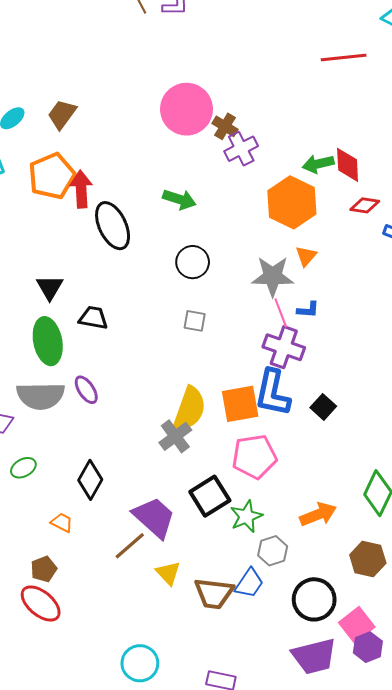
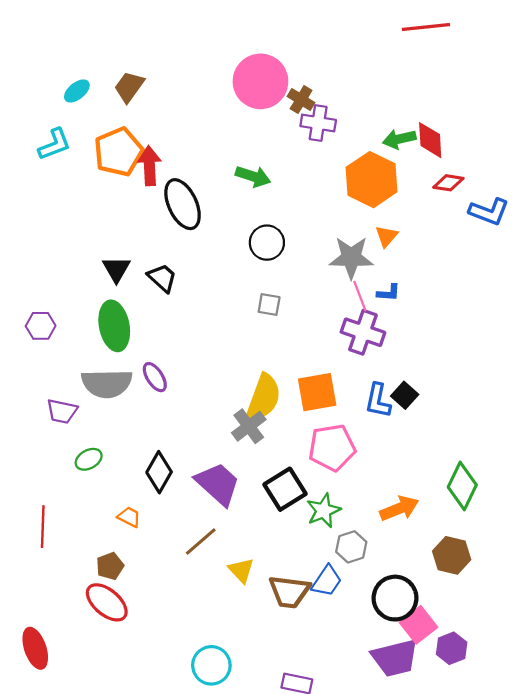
purple cross: (241, 149) -> (318, 123), turned 36
black trapezoid: (93, 318) -> (162, 278), moved, turned 32
blue L-shape: (273, 393) -> (378, 401), moved, size x0.7
purple trapezoid: (154, 517) -> (218, 484), moved
pink square: (357, 625) -> (418, 625), moved

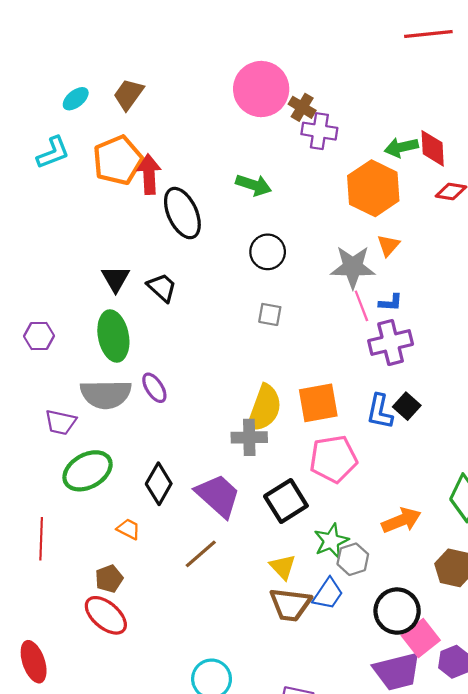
purple cross: (363, 332) -> (391, 342), moved, turned -33
gray cross: (249, 426) -> (249, 437), turned 36
green ellipse: (89, 459) -> (88, 471), size x1.8
green star: (323, 511) -> (331, 541), moved
yellow triangle: (241, 570) -> (283, 567), moved

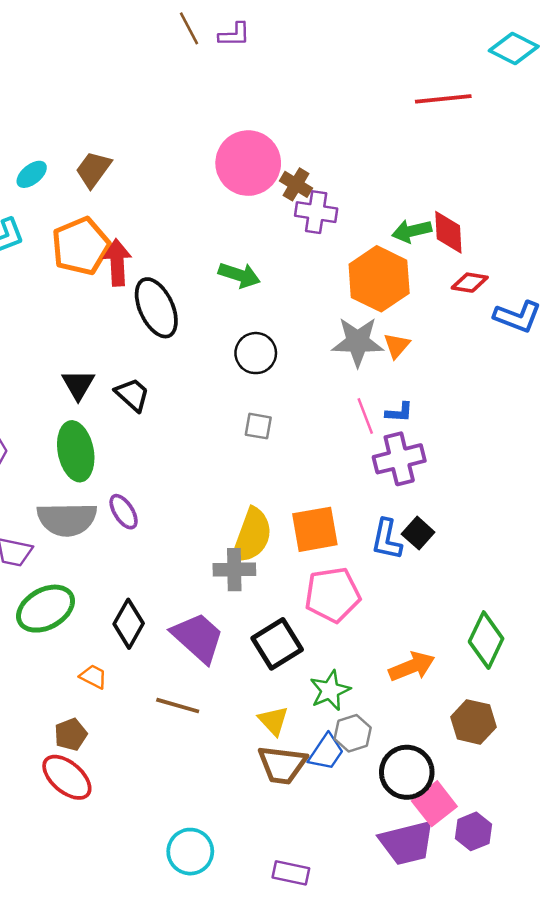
gray star: (353, 267) -> (358, 342), moved
brown line: (201, 554) -> (178, 706), turned 57
gray hexagon: (353, 559) -> (353, 733), moved

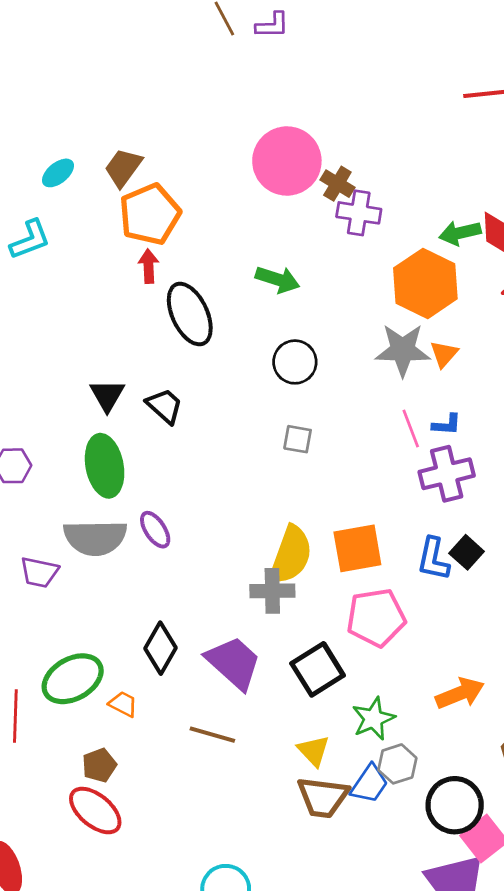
orange pentagon: (81, 246) -> (150, 214), moved
red arrow: (117, 262) -> (148, 266), size x0.7
green ellipse: (46, 609) -> (73, 679), moved

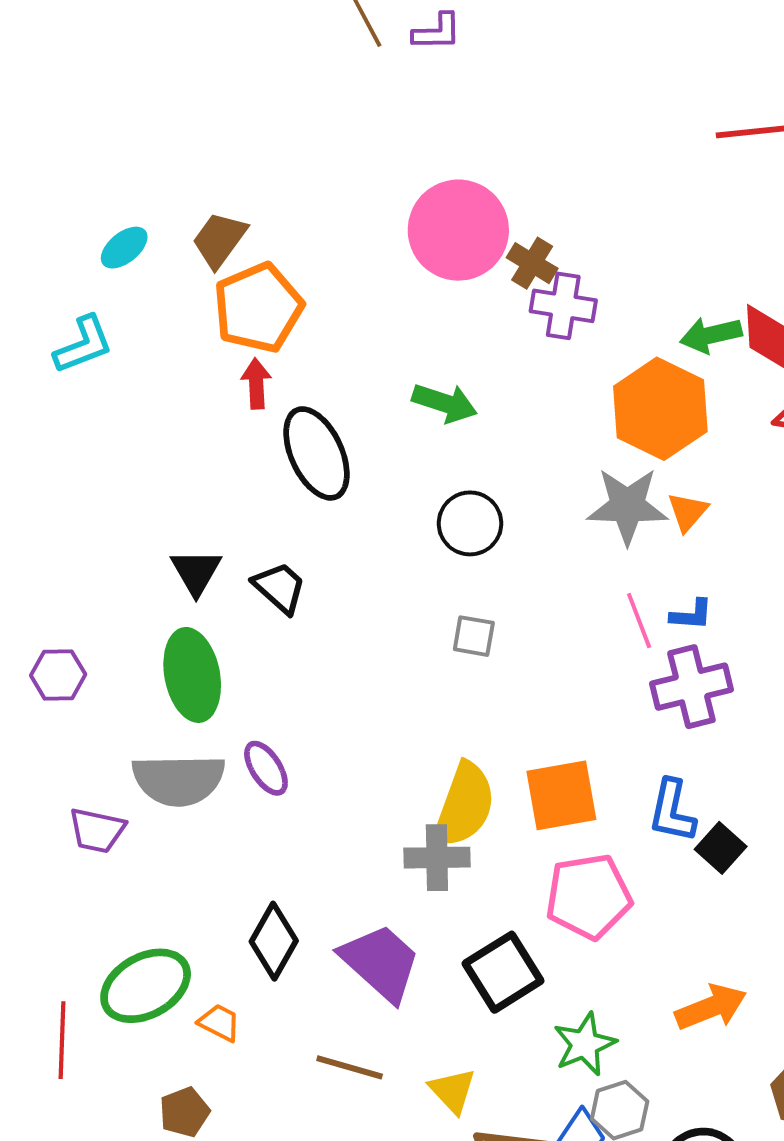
black square: (467, 552) -> (721, 848), moved
yellow triangle: (314, 751) -> (452, 1091), moved

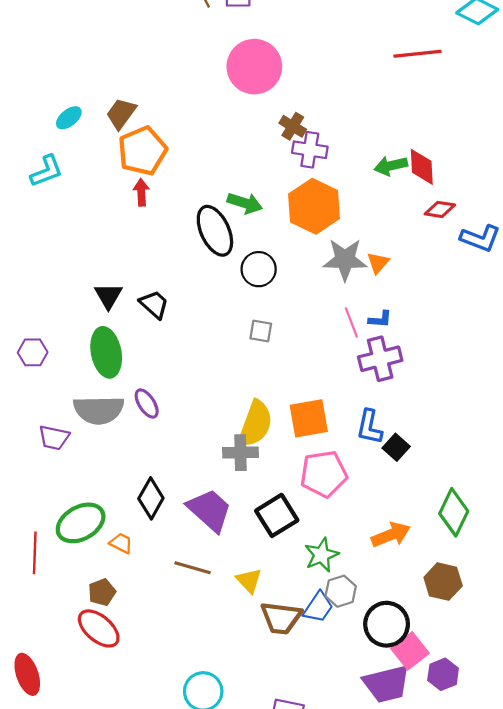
pink circle: (458, 230) -> (254, 67), moved
orange hexagon: (660, 409) -> (314, 206), moved
black ellipse: (317, 453) -> (215, 231), moved

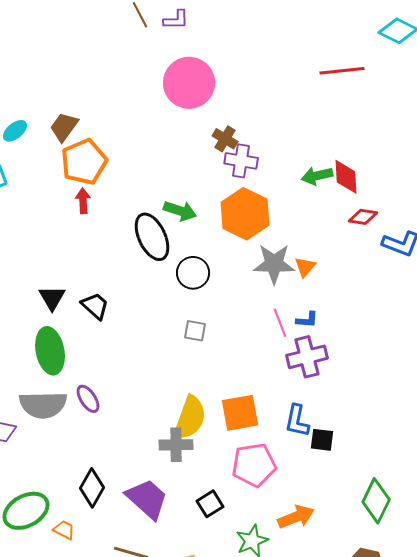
black square: (396, 447) -> (322, 440), turned -35
black square: (277, 515) -> (210, 504), size x0.7
orange arrow: (391, 535) -> (296, 517), moved

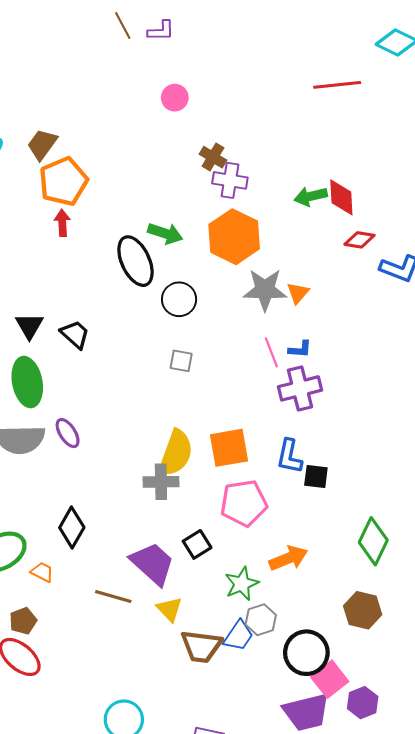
pink circle: (189, 83) -> (175, 98), size x0.5
purple trapezoid: (147, 499) -> (152, 564), moved

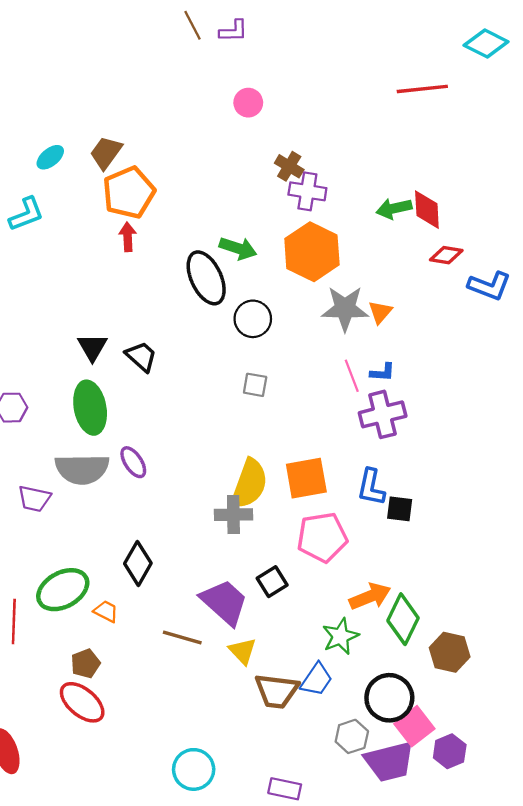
green diamond: (373, 541) -> (403, 619), moved
green star: (242, 584) -> (340, 636), moved
gray hexagon: (261, 620) -> (352, 736), moved

